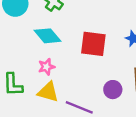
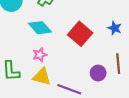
red square: (93, 44) -> (80, 34), turned 35

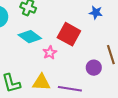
blue star: (115, 28) -> (96, 13), moved
pink star: (40, 55) -> (50, 53), moved

